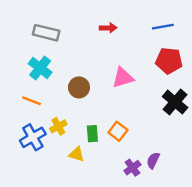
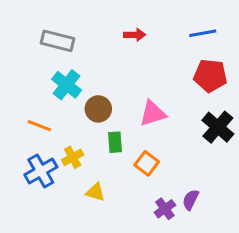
cyan cross: (40, 68) -> (67, 85), moved
pink triangle: (123, 78) -> (153, 113), moved
green rectangle: (92, 134) -> (115, 142), moved

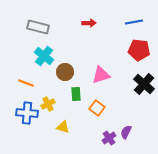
blue cross: (41, 171) -> (27, 113), turned 35

